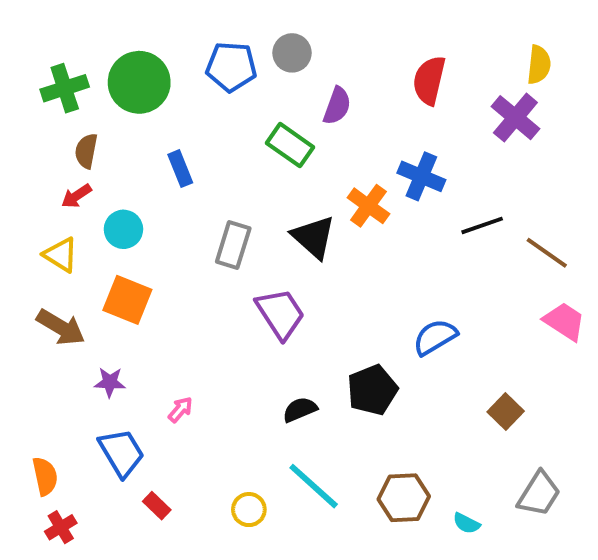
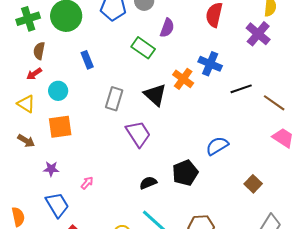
orange square: (127, 300) -> (60, 127), turned -30
brown arrow: (61, 327) -> (26, 141), size x0.7

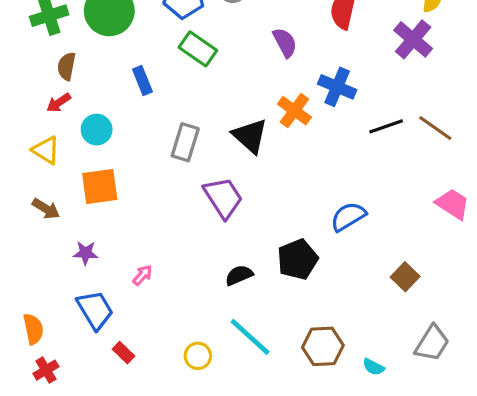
purple semicircle: (167, 28) -> (285, 43), moved, turned -48
green rectangle: (143, 48) -> (198, 49), moved
brown line: (274, 103) -> (435, 128), moved

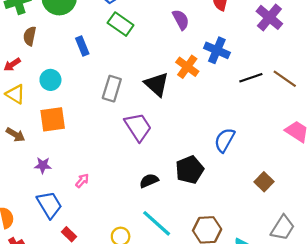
red arrow: (59, 103) -> (12, 65), moved
blue semicircle: (348, 217) -> (225, 140), turned -30

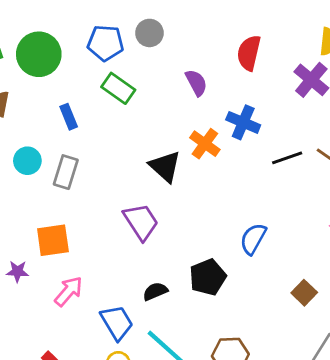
gray rectangle: (112, 89) -> (66, 172), moved
orange square: (53, 119) -> (53, 240), moved
pink arrow: (82, 181) -> (69, 291), size x1.6
blue trapezoid: (49, 205) -> (117, 323), moved

